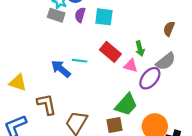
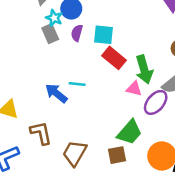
gray rectangle: (56, 15) -> (50, 34), turned 49
green arrow: (140, 49) -> (144, 69), size x1.6
red rectangle: (110, 52) -> (114, 58), moved

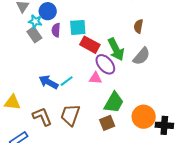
cyan line: (77, 84) -> (67, 81), moved, turned -32
pink triangle: (134, 89) -> (96, 78), moved
purple ellipse: (156, 102) -> (105, 64), moved, turned -70
brown trapezoid: (75, 153) -> (70, 115), moved

